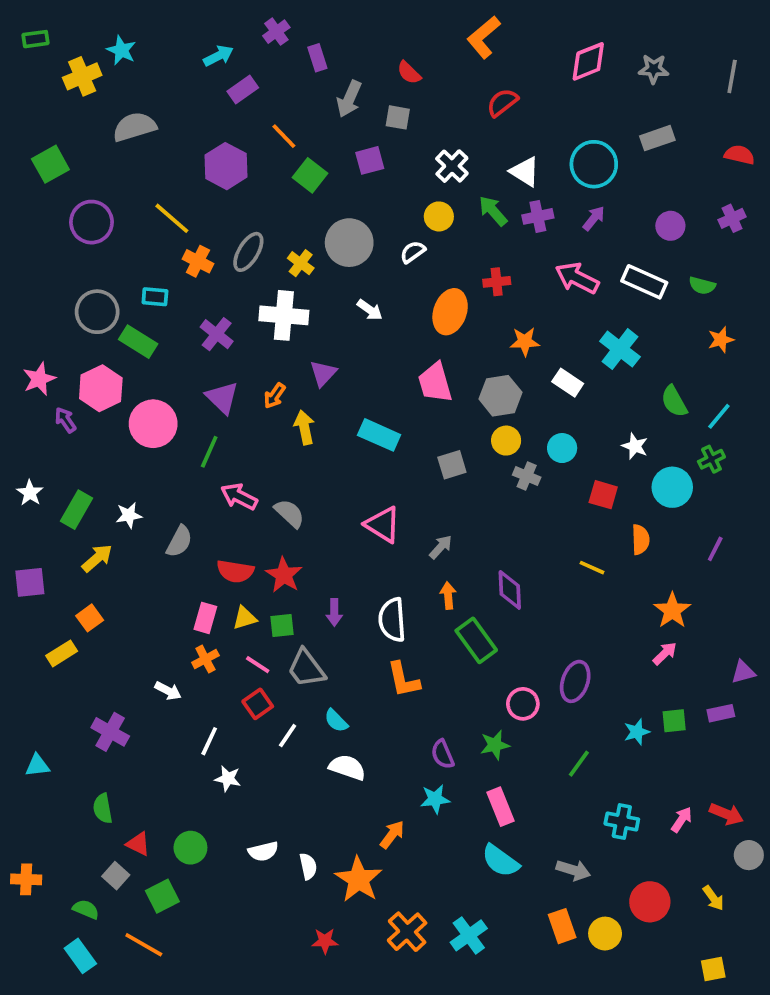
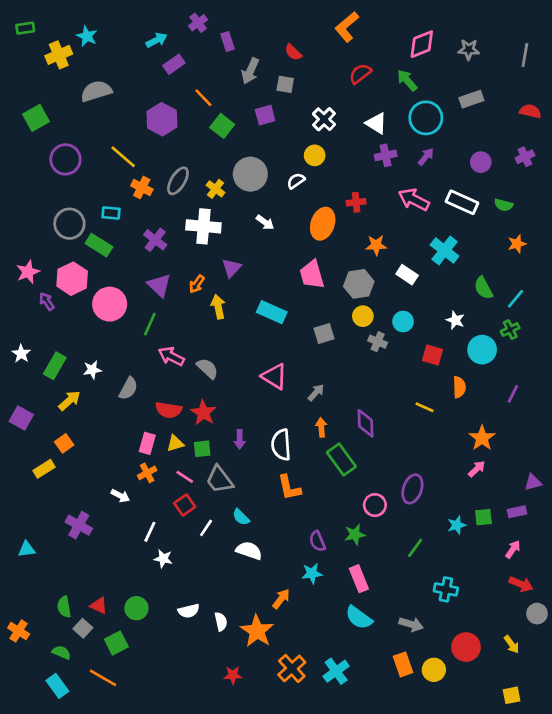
green arrow: (493, 211) -> (407, 80), moved
purple square: (30, 582) -> (21, 418), turned 35
green semicircle: (103, 808) -> (64, 607), moved
pink arrow: (682, 820) -> (513, 549), moved
orange cross: (26, 879) -> (19, 631), turned 30

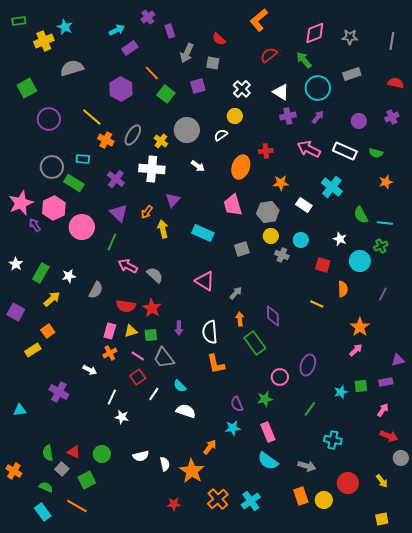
pink star: (28, 272) -> (21, 203), size x1.4
cyan line: (516, 299) -> (385, 223), turned 56

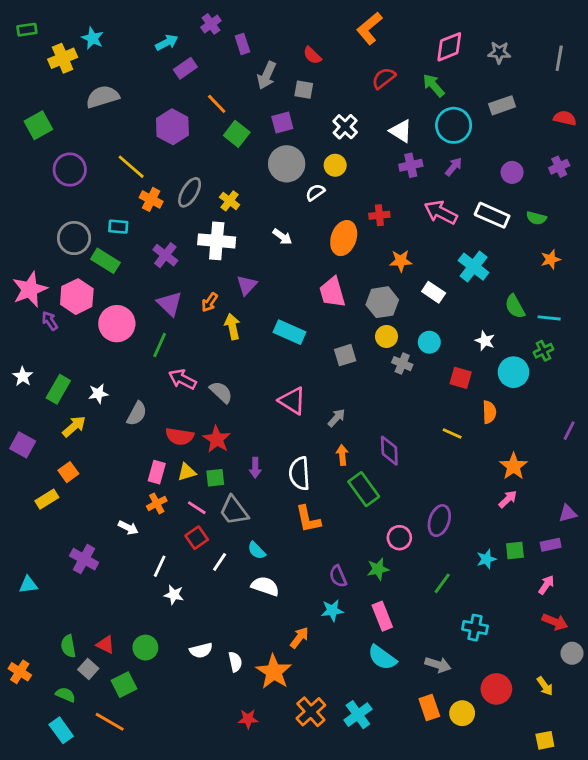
gray circle: (187, 130) -> (287, 164), moved
purple line: (383, 294) -> (569, 431), moved

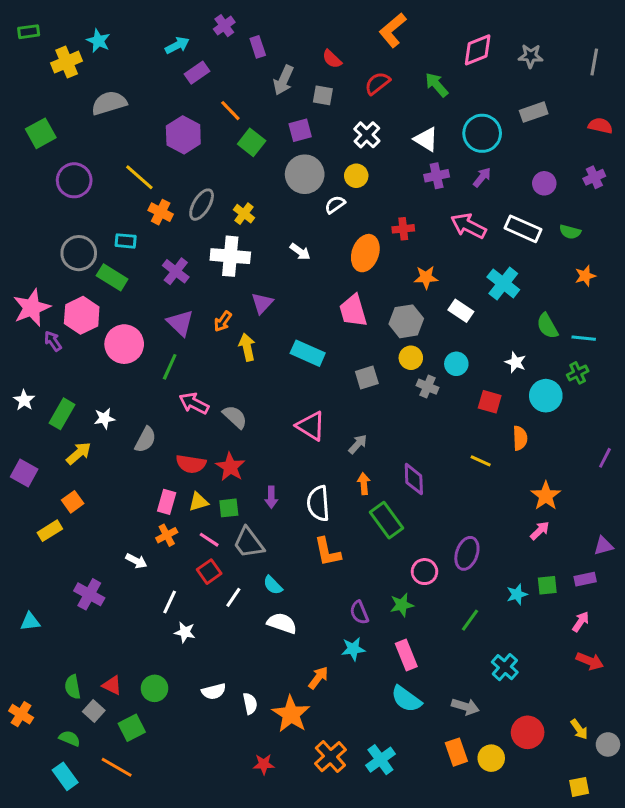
red semicircle: (384, 78) -> (377, 83), moved
green arrow: (434, 85) -> (437, 85), moved
cyan cross: (475, 628) -> (505, 667), turned 30
gray circle: (572, 653) -> (608, 744), moved

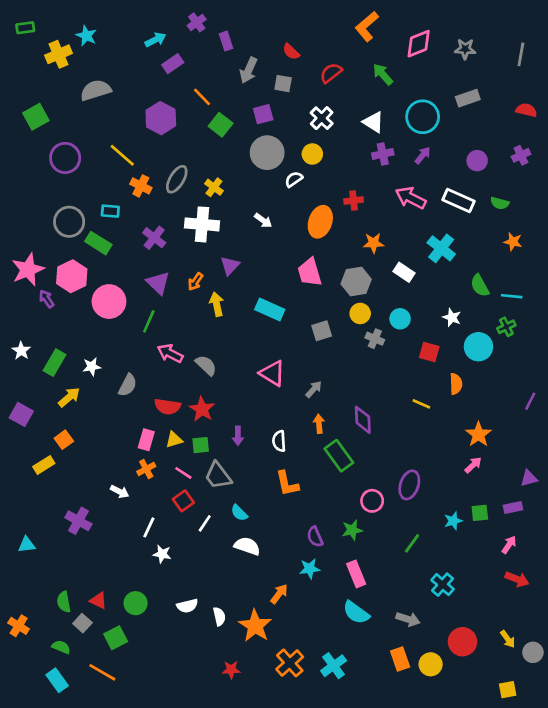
orange L-shape: (393, 30) -> (367, 26), moved
orange star: (585, 276) -> (513, 242), turned 30
white semicircle: (318, 503) -> (279, 441), size x0.7

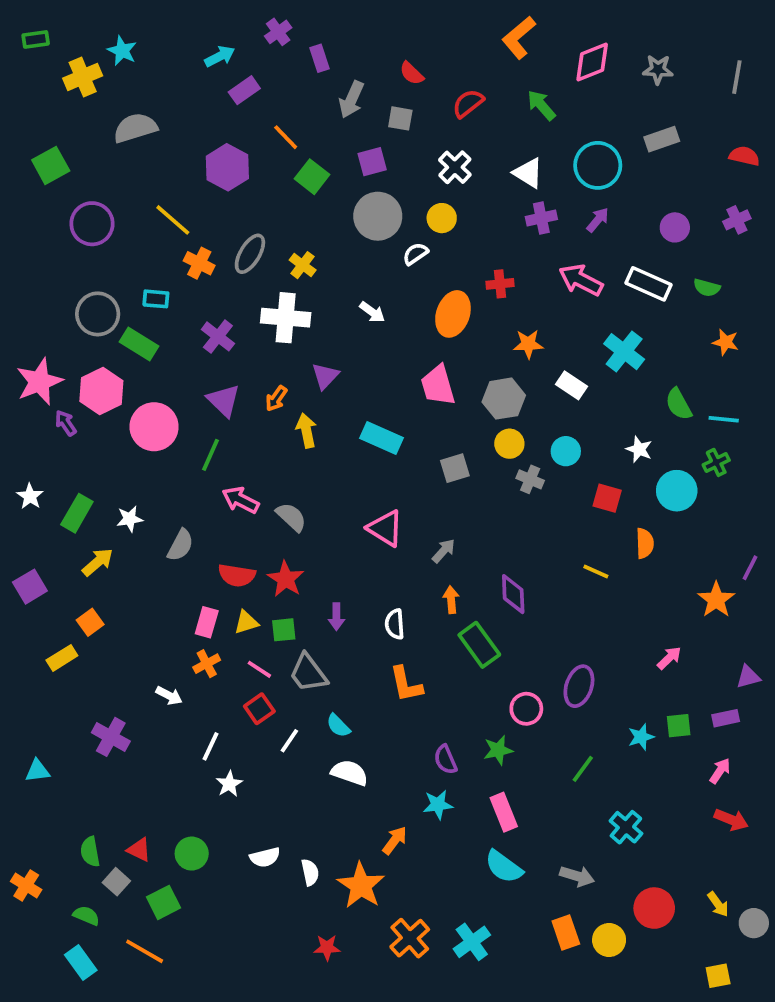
purple square: (21, 414) -> (30, 587), turned 30
orange star: (478, 434) -> (716, 600), moved
white star: (162, 554) -> (229, 784), turned 30

